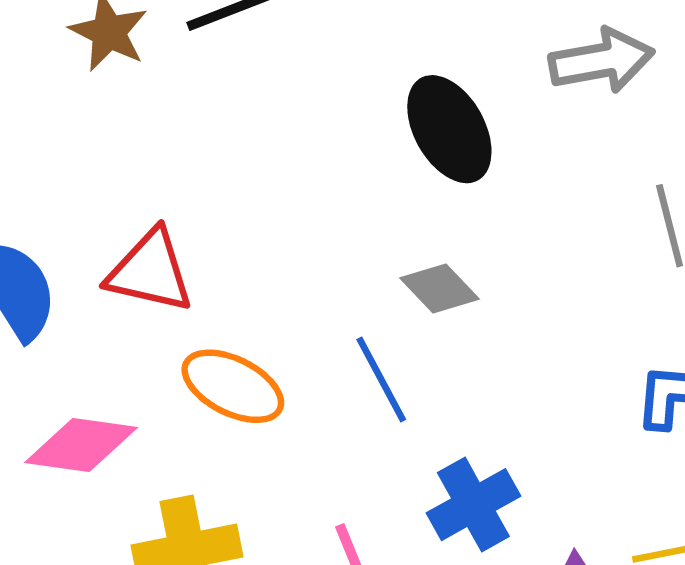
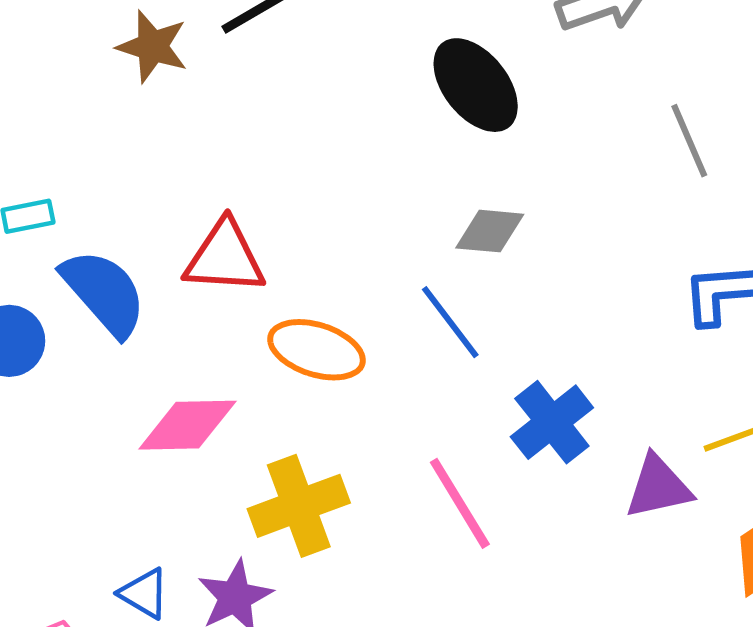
gray diamond: (440, 288) -> (490, 231), turned -32

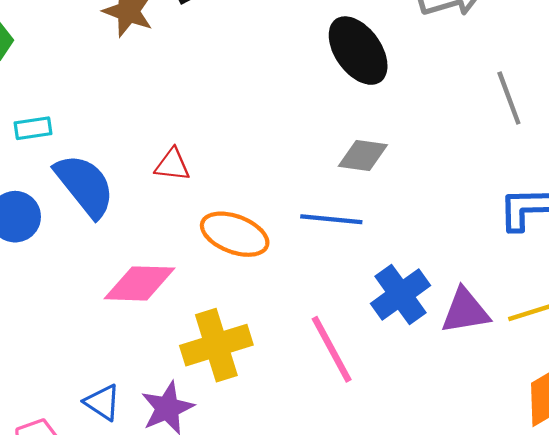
red triangle: (225, 257) -> (172, 165), size x0.6
blue line: (450, 322) -> (331, 219), turned -50
purple triangle: (658, 487) -> (465, 311), moved

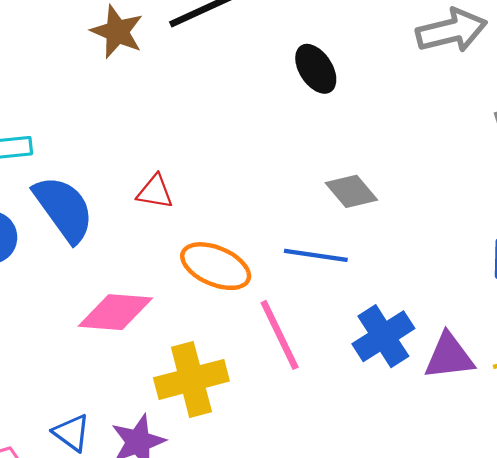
black ellipse: (358, 51) -> (316, 69), moved, size x0.7
gray diamond: (363, 156) -> (351, 191), turned 39
pink line: (332, 349) -> (280, 335), moved

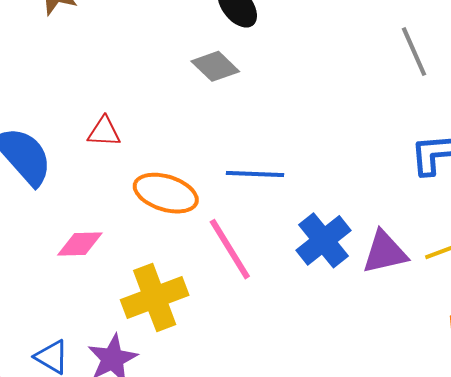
gray diamond: (351, 191) -> (215, 66), moved
pink diamond: (115, 312) -> (80, 244), size x0.7

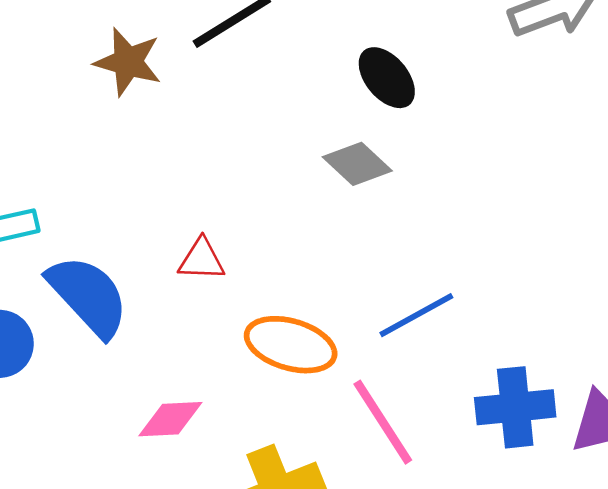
blue line: (255, 174) -> (416, 315), turned -30
blue cross: (324, 240) -> (515, 407), turned 34

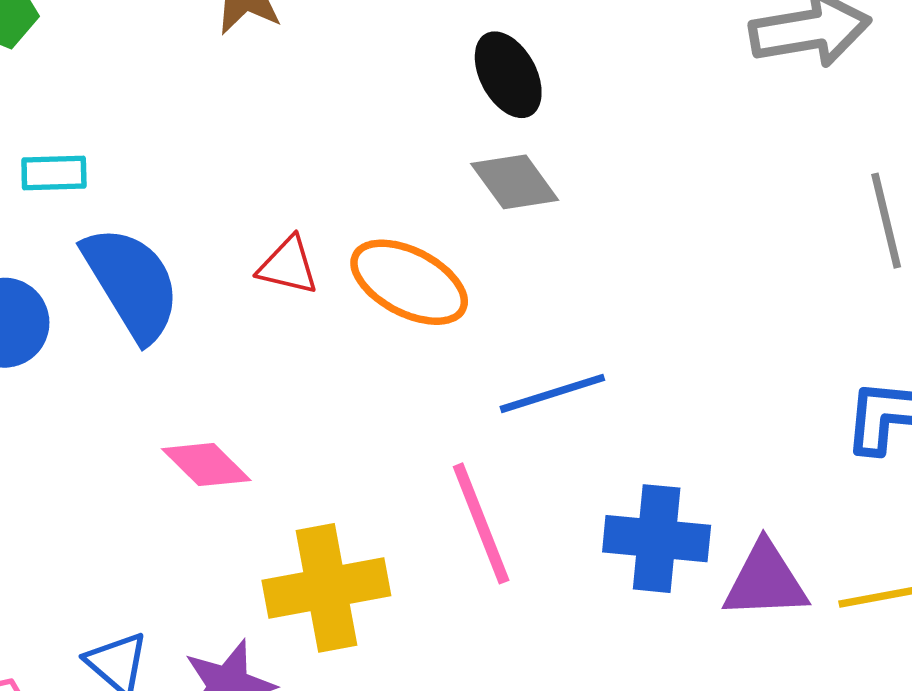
black ellipse: (387, 78) -> (508, 75), moved
orange ellipse: (291, 345) -> (409, 282), moved
pink diamond: (170, 419) -> (206, 465), turned 36

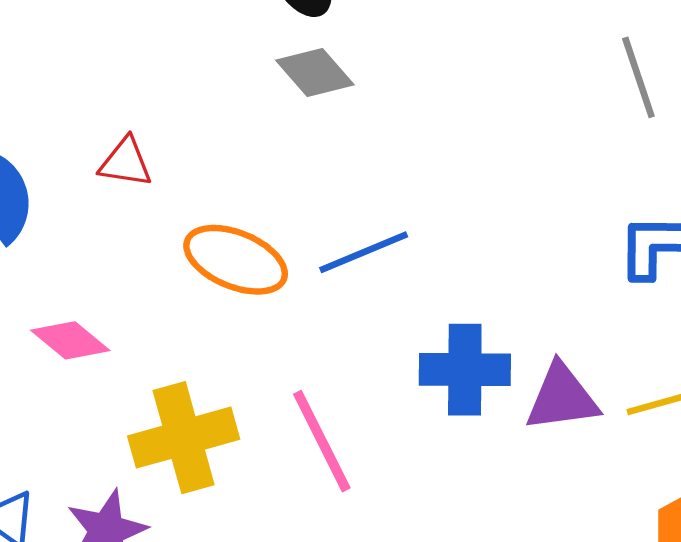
orange ellipse: (409, 282) -> (236, 260), moved
pink line: (481, 523) -> (322, 441), moved

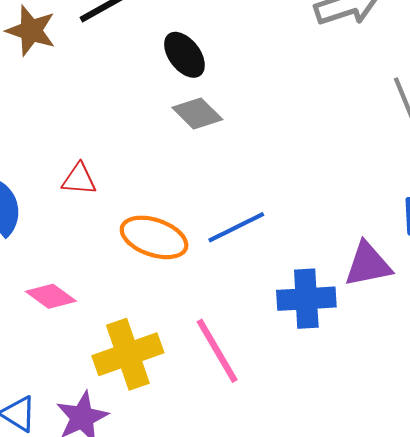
purple triangle: (562, 398) -> (368, 264), moved

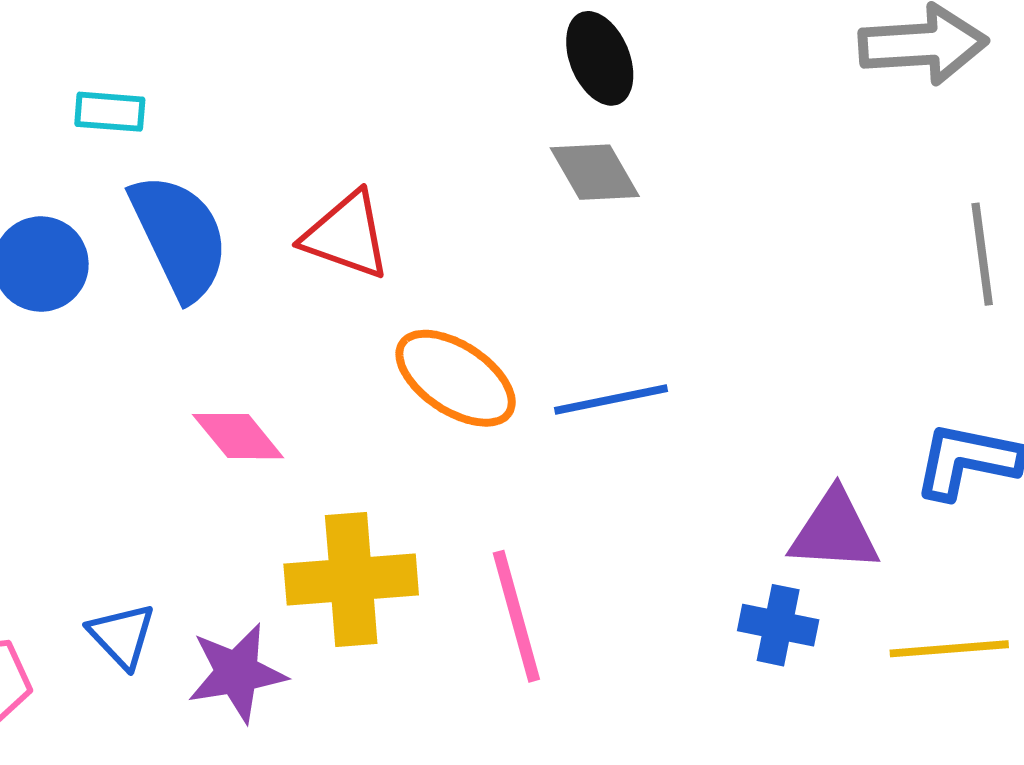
red triangle: (79, 179) -> (346, 235), size x1.4
blue cross: (306, 299) -> (778, 625), moved, size x0.7

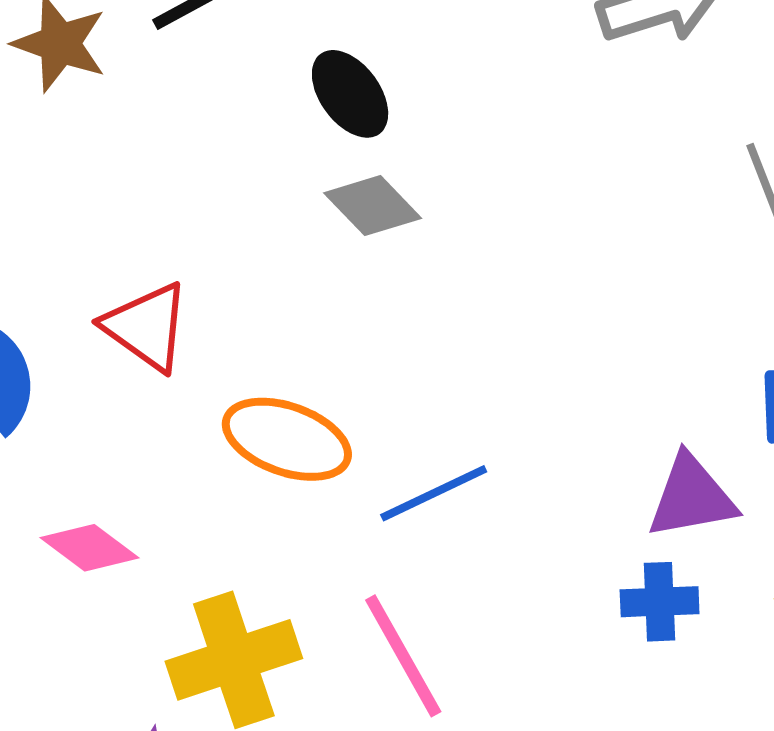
red triangle: (346, 235) -> (146, 327), turned 30
blue line: (611, 399) -> (434, 493), moved

